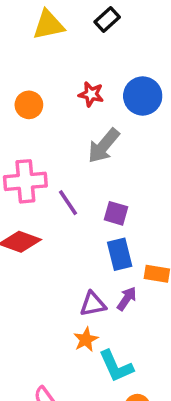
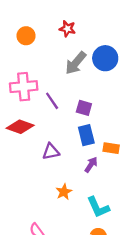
blue circle: (143, 96) -> (105, 58), moved
purple triangle: (93, 304) -> (51, 152), moved
cyan L-shape: (116, 366) -> (98, 207), moved

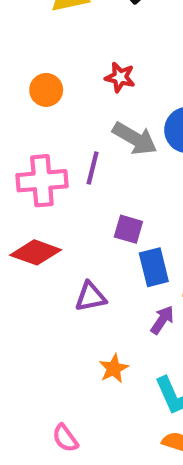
gray arrow: (76, 63) -> (135, 138), turned -100
purple line: (52, 101) -> (93, 168), moved, turned 48
purple square: (84, 108) -> (128, 229), moved

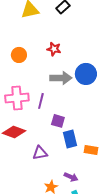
gray arrow: (135, 138) -> (61, 78), turned -30
purple line: (93, 168) -> (41, 101), moved
purple arrow: (162, 320) -> (71, 177), moved, turned 80

